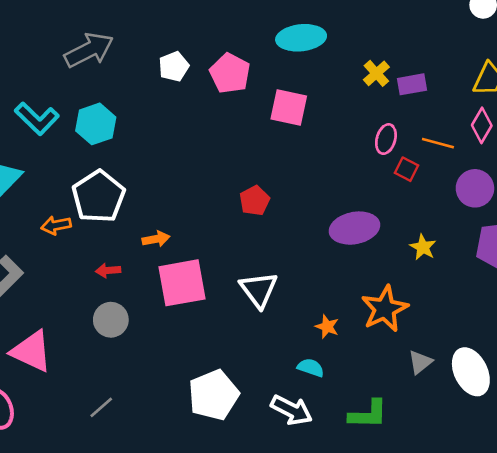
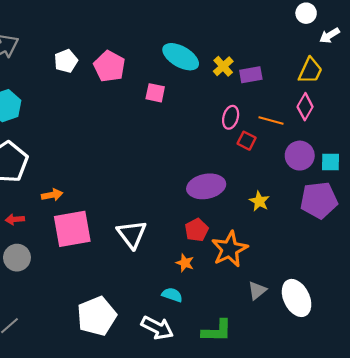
cyan ellipse: (301, 38) -> (181, 57), moved, turned 36
pink square: (289, 108) -> (155, 93), size x0.7
red pentagon: (255, 201) -> (197, 230), moved

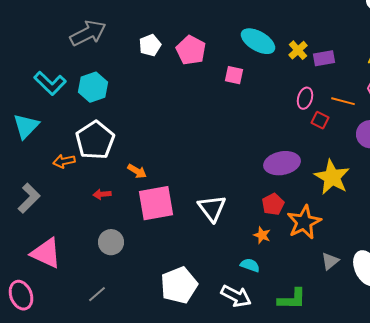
orange arrow: (52, 195) -> (137, 171), turned 42
yellow star: (259, 201) -> (332, 177), size x1.8
gray circle: (17, 258) -> (111, 242), moved

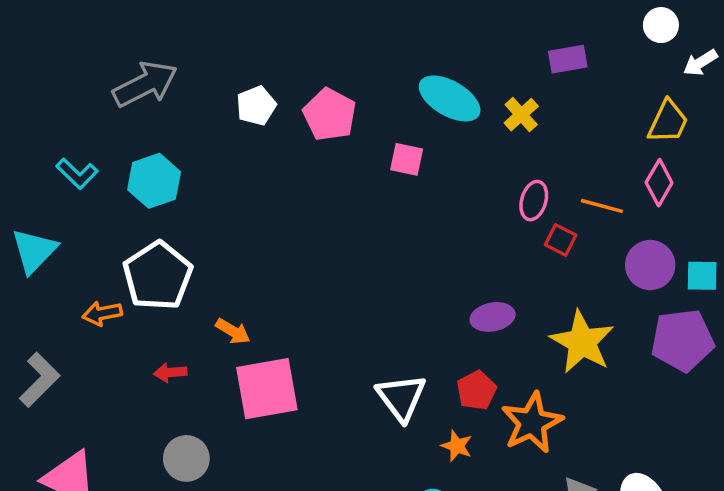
purple rectangle: (324, 58) -> (568, 59), moved
cyan L-shape: (50, 83) -> (77, 174), size x0.7
purple ellipse: (282, 163) -> (493, 317), size x0.7
white triangle: (212, 208) -> (401, 398), moved

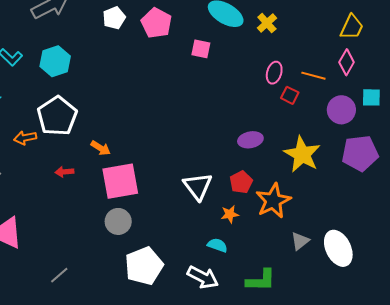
cyan square: (702, 276) -> (371, 97), moved
orange star: (457, 446) -> (230, 214), turned -30
gray circle: (186, 458) -> (118, 221), moved

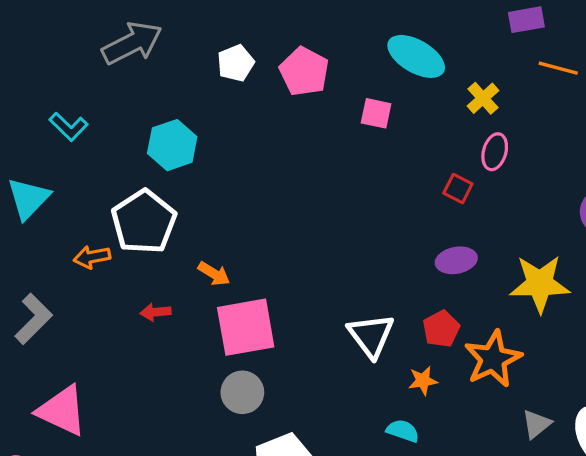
yellow cross: (267, 23) -> (483, 98), moved
cyan hexagon: (55, 61) -> (172, 145), moved
orange line: (313, 76) -> (558, 68), moved
red square: (290, 95) -> (458, 188), moved
yellow star: (302, 154) -> (540, 284), turned -30

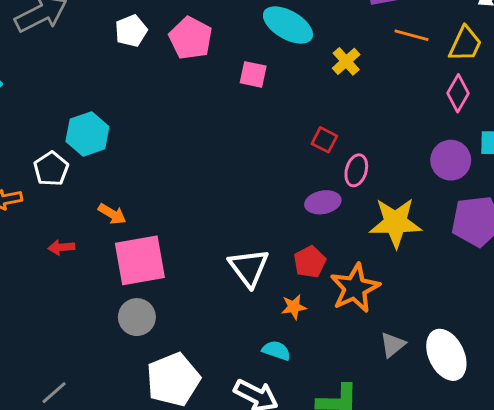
cyan hexagon: (172, 145) -> (87, 134), moved
pink ellipse: (495, 152) -> (356, 170), moved
white pentagon: (144, 222) -> (51, 169), size x0.6

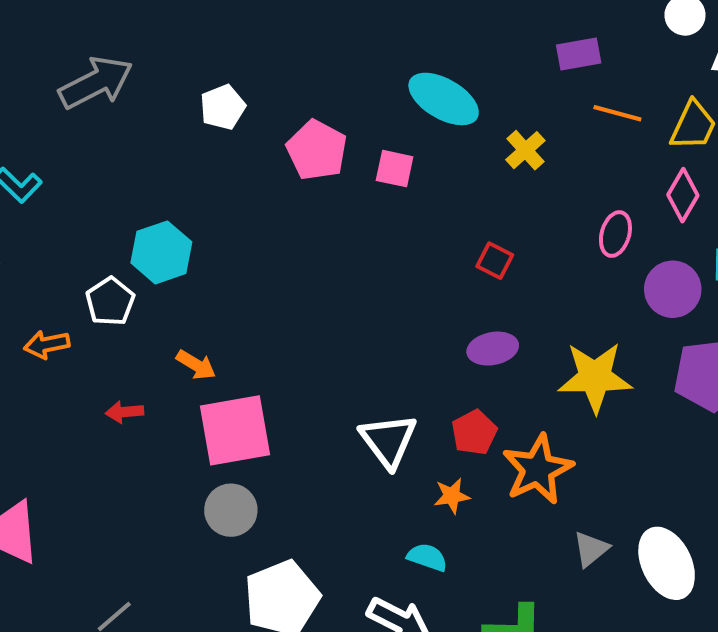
pink pentagon: (191, 38) -> (317, 150), moved
pink ellipse: (356, 170) -> (615, 234), moved

